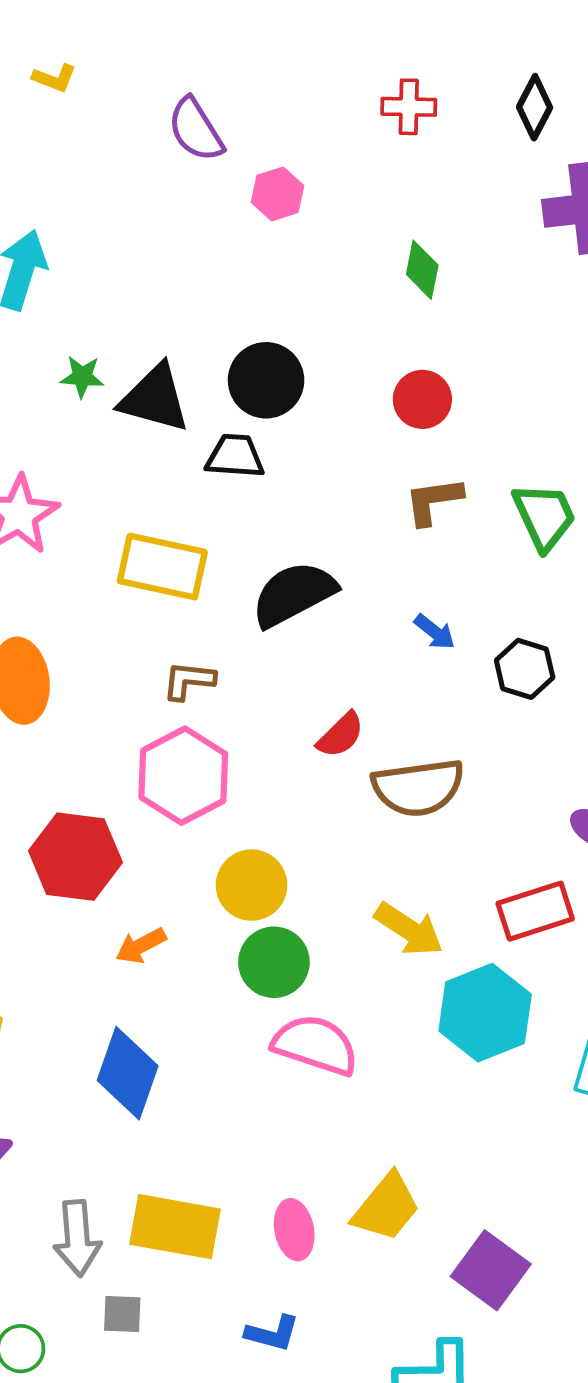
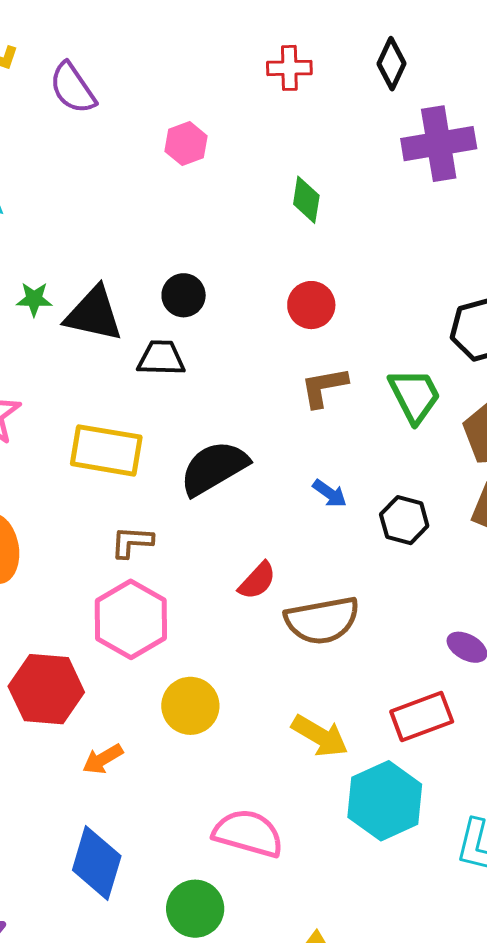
purple semicircle: (196, 130) -> (73, 88), moved
black circle: (266, 380) -> (184, 295), size x0.7
green circle: (274, 962) -> (195, 909), moved

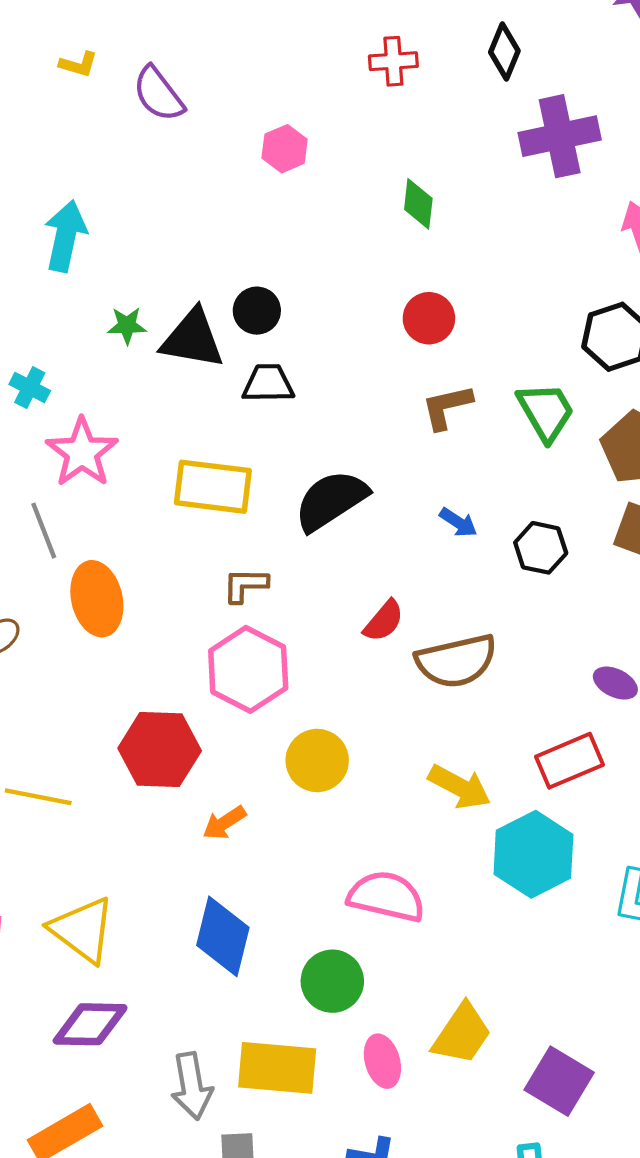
black circle: (184, 295) -> (257, 311), moved

